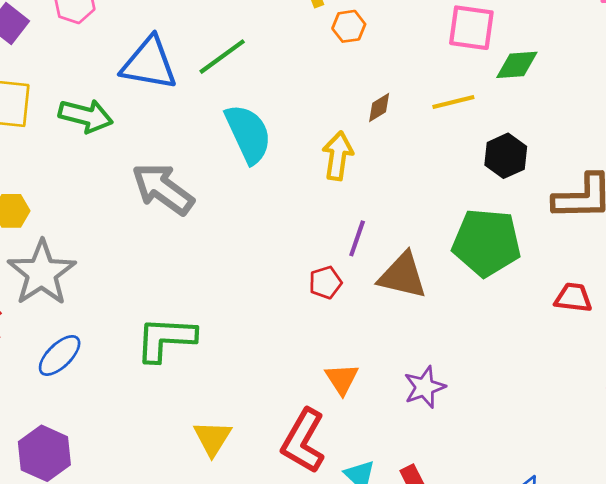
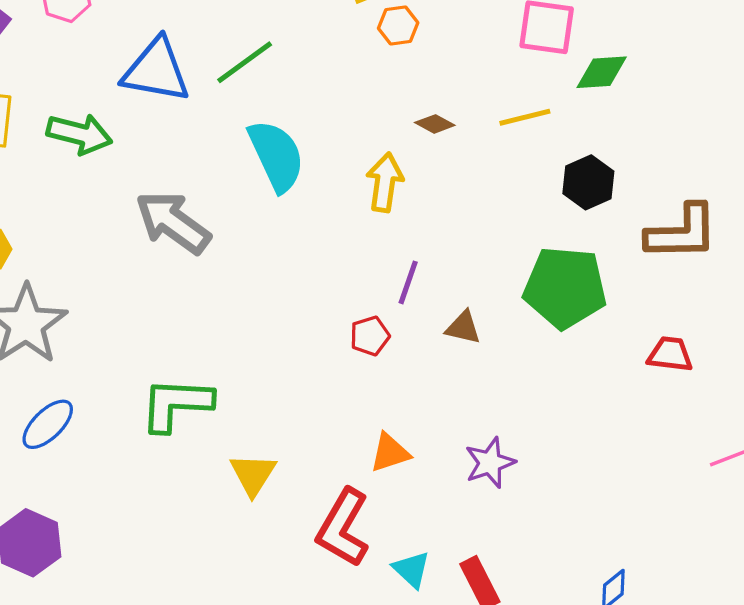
brown diamond: (379, 108) -> (435, 124), turned 60
brown triangle: (402, 276) -> (463, 328), size x0.6
orange triangle: (342, 379) -> (390, 453), turned 45
yellow triangle: (212, 438) -> (253, 474), moved

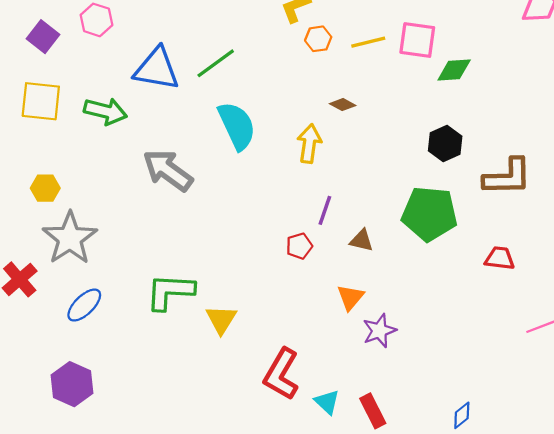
yellow line: (525, 117) -> (368, 42), moved
orange triangle: (390, 453) -> (350, 297), moved, turned -32
yellow triangle: (253, 474) -> (221, 320), moved

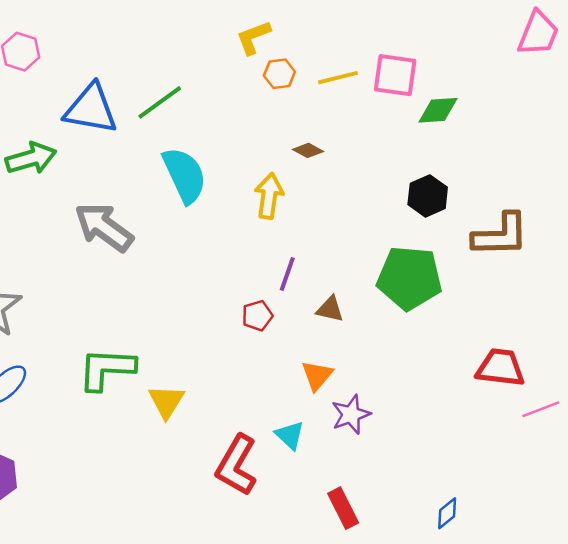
green arrow: (105, 111) -> (31, 158), turned -30
red trapezoid: (500, 258) -> (500, 368), moved, size x1.4
cyan triangle: (327, 402) -> (290, 435), moved

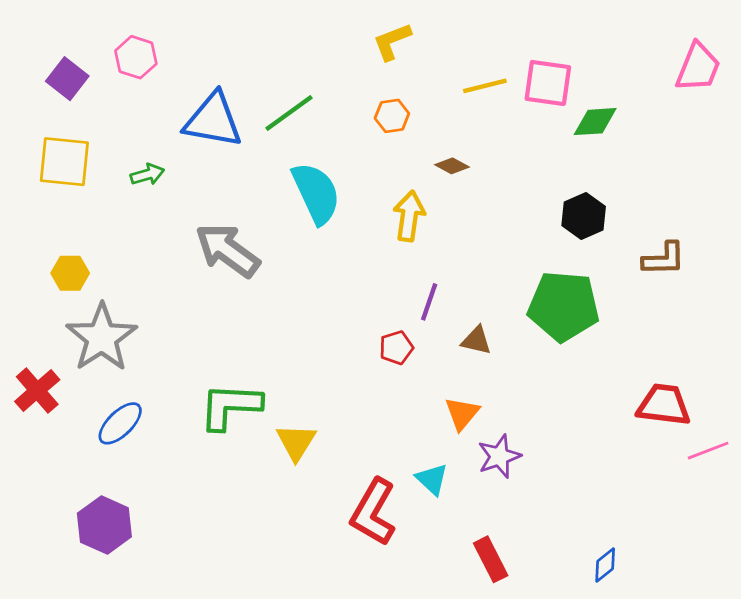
pink trapezoid: (538, 33) -> (698, 67), moved
orange hexagon: (279, 74) -> (392, 116), moved
green arrow: (31, 158) -> (147, 175), size x0.6
brown L-shape: (500, 235) -> (664, 259), size x0.7

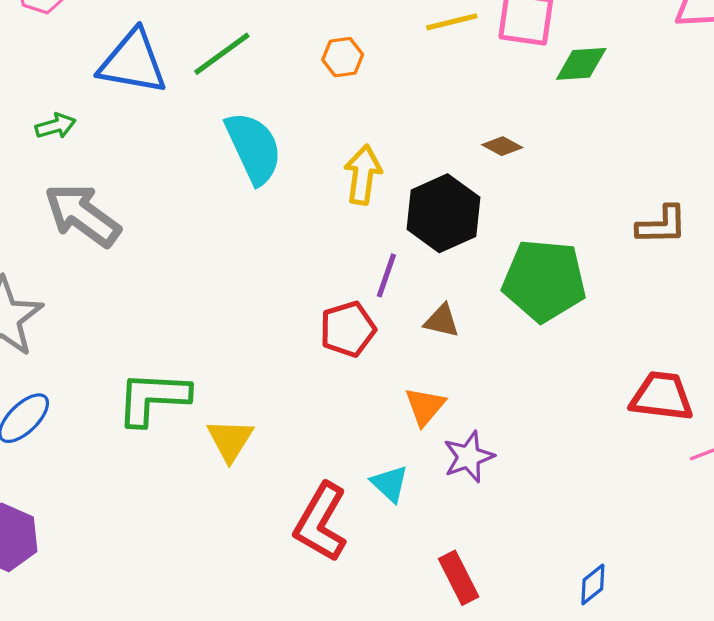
brown diamond: (452, 166) -> (502, 146), moved
black hexagon: (584, 216) -> (443, 213), moved, size x1.4
gray arrow: (227, 250) -> (82, 215), moved
red pentagon: (396, 348) -> (348, 329), size x1.4

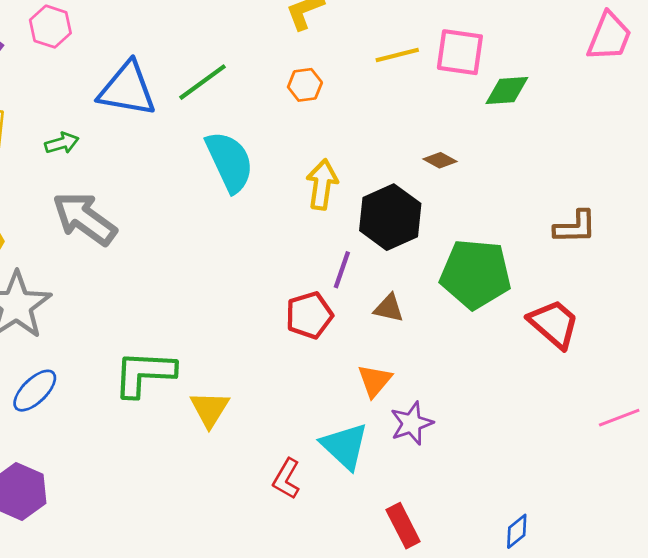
red trapezoid: (662, 396) -> (554, 324), moved, turned 34
cyan triangle: (390, 484) -> (345, 446), size x1.5
red L-shape: (321, 522) -> (286, 479), size x0.6

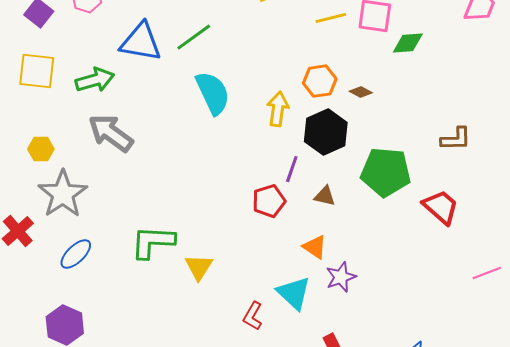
orange hexagon: (305, 85) -> (320, 81), moved, size x1.4
green arrow: (62, 143) -> (95, 80), size x1.6
orange triangle: (375, 381) -> (315, 247), turned -36

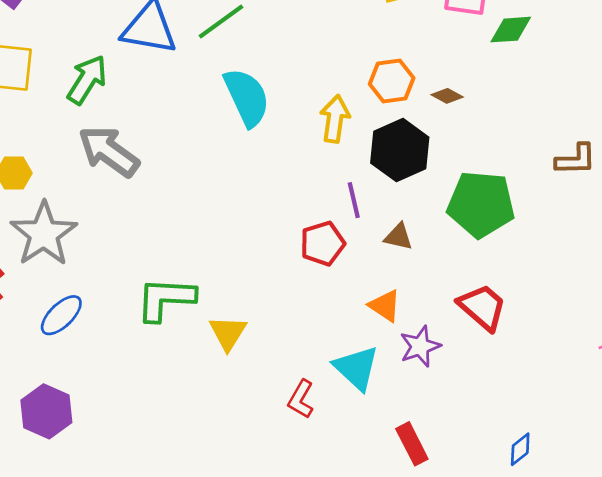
green arrow: (95, 80) -> (87, 80), turned -42
purple line: (292, 169) -> (354, 200), turned -32
red trapezoid: (441, 207) -> (482, 307), moved

